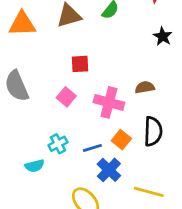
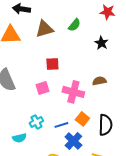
black star: (163, 36) -> (101, 43), moved
pink square: (66, 97) -> (42, 88), turned 32
black semicircle: (153, 131) -> (105, 125), moved

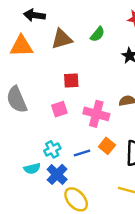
blue cross: (73, 141) -> (57, 174), moved

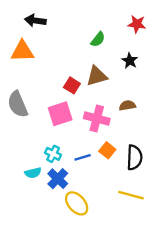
brown triangle: (62, 39) -> (97, 76), moved
red square: (71, 81) -> (72, 85), turned 35
pink square: (59, 109) -> (60, 114), size x1.5
cyan cross: (52, 149) -> (53, 154), turned -35

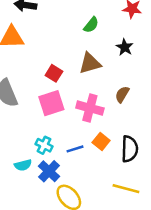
red square: (72, 85) -> (54, 73), moved
brown semicircle: (127, 106) -> (122, 94), turned -49

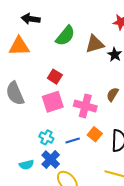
green semicircle: (91, 25) -> (65, 36), moved, size x1.5
brown triangle: (90, 63) -> (95, 44), moved
cyan semicircle: (23, 165) -> (26, 165), moved

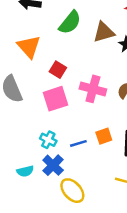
orange triangle: (19, 46) -> (29, 47), moved, turned 50
pink cross: (85, 106) -> (93, 89), moved
orange square: (95, 134) -> (104, 136), turned 32

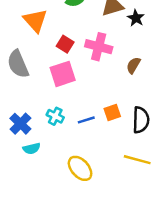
pink cross: (93, 89) -> (99, 47), moved
blue cross: (53, 165) -> (20, 124), moved

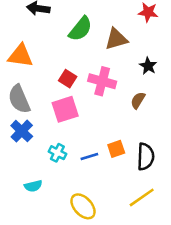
black star: (136, 18) -> (148, 66), moved
orange triangle: (35, 21) -> (20, 56), moved, turned -40
blue cross: (20, 124) -> (22, 131), moved
yellow line: (137, 160) -> (142, 197), turned -50

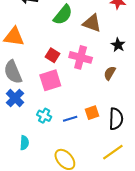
brown triangle: (116, 39) -> (92, 23), turned 36
cyan semicircle: (33, 186) -> (24, 143), turned -72

